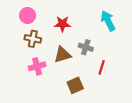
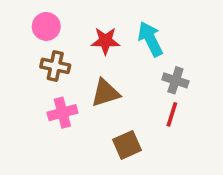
cyan arrow: (108, 21) -> (150, 39), moved
gray cross: (86, 47) -> (175, 80), moved

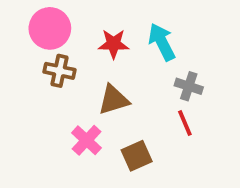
pink circle: (46, 26) -> (50, 28), size x1.4
pink cross: (62, 113) -> (87, 140), moved, turned -32
red line: (172, 114) -> (185, 123), turned -40

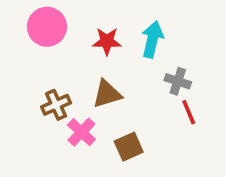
cyan arrow: (162, 42) -> (152, 39), turned 40
brown cross: (60, 71) -> (56, 105), moved, turned -36
red line: (185, 123) -> (189, 112), moved

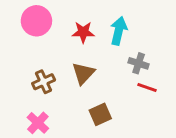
brown triangle: (107, 94) -> (83, 73), turned -30
red line: (189, 112) -> (147, 87), turned -48
pink cross: (81, 132) -> (38, 123), moved

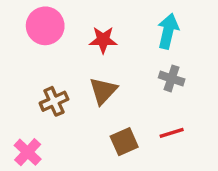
cyan arrow: (119, 31) -> (168, 31), moved
red line: (147, 87) -> (172, 133), moved, turned -36
pink cross: (38, 123) -> (28, 152), moved

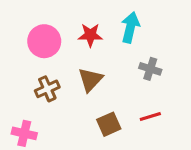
pink circle: (45, 26) -> (44, 41), moved
cyan arrow: (168, 31) -> (130, 27), moved
pink cross: (28, 152) -> (24, 133), turned -30

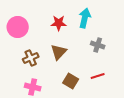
pink circle: (44, 41) -> (18, 27), moved
brown square: (109, 124) -> (71, 81), turned -35
pink cross: (24, 133) -> (33, 87), moved

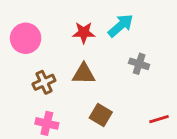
cyan arrow: (85, 18) -> (121, 26), turned 36
brown triangle: (59, 52) -> (84, 74), turned 48
red line: (98, 76) -> (159, 119), moved

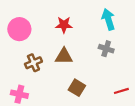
cyan arrow: (121, 26) -> (108, 19), moved, turned -66
pink cross: (47, 123) -> (19, 94), moved

